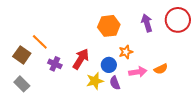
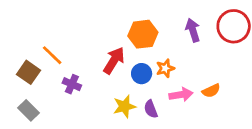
red arrow: (81, 59) -> (114, 60), moved
blue circle: (109, 65) -> (142, 74), moved

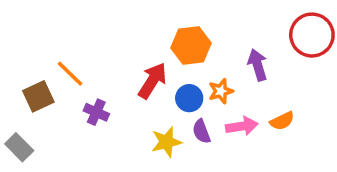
purple arrow: (193, 30) -> (258, 65), moved
brown square: (28, 72) -> (38, 96), turned 30
purple semicircle: (151, 109) -> (201, 131), moved
gray rectangle: (28, 110) -> (19, 147), moved

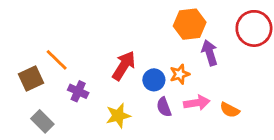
orange hexagon: (191, 46) -> (190, 24), moved
orange semicircle: (282, 121) -> (230, 110), moved, turned 54
yellow star: (166, 142) -> (118, 116), moved
gray rectangle: (19, 147) -> (42, 121), moved

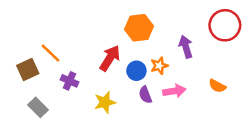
orange hexagon: (190, 24) -> (139, 28), moved
orange semicircle: (230, 110) -> (217, 86), moved

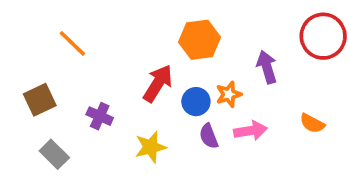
orange line: (51, 53) -> (72, 43), moved

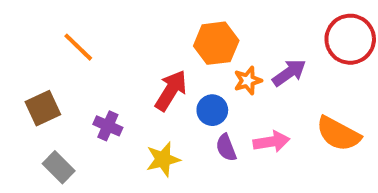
purple arrow: (267, 67) -> (289, 73), turned 72
orange star: (229, 94) -> (248, 81), moved
orange semicircle: (312, 123) -> (338, 134), size x1.6

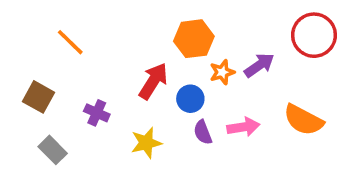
brown square: (43, 108) -> (38, 97), turned -36

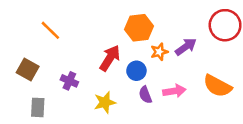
gray rectangle: (53, 150) -> (38, 107), turned 48

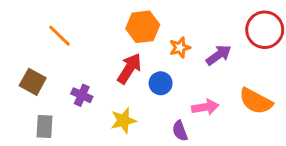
orange hexagon: (139, 28) -> (143, 27), moved
orange star: (159, 52) -> (180, 48), moved
purple semicircle: (145, 95) -> (180, 131), moved

